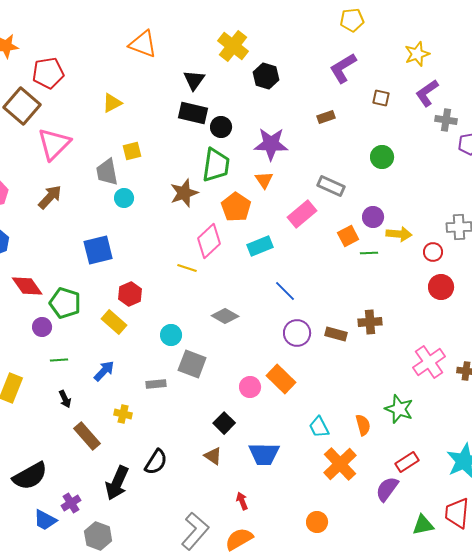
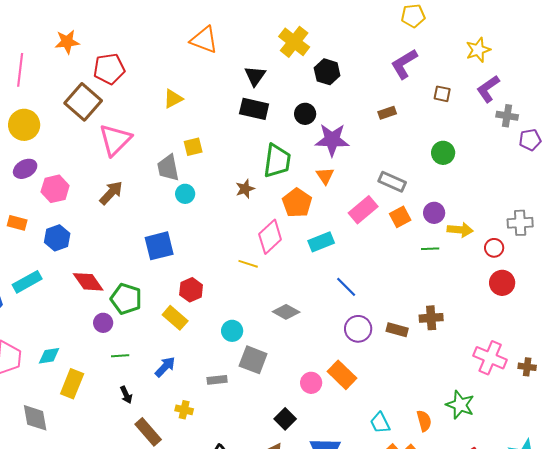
black circle: (221, 127) -> (305, 114), moved
brown star: (184, 193) -> (245, 189), size x0.7
orange square: (348, 236) -> (400, 217), moved
pink cross: (429, 362) -> (490, 358), turned -32

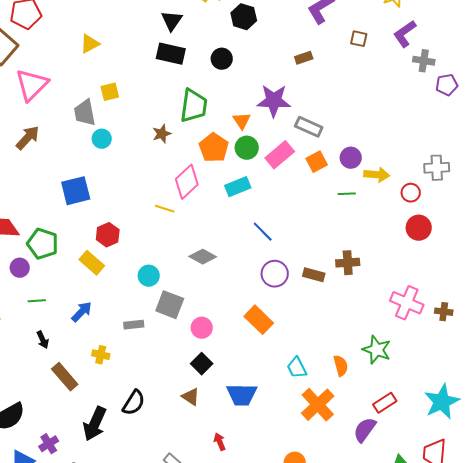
purple star: (332, 140) -> (274, 101), moved
green circle: (443, 153) -> (247, 148), moved
pink circle: (311, 383) -> (202, 328), moved

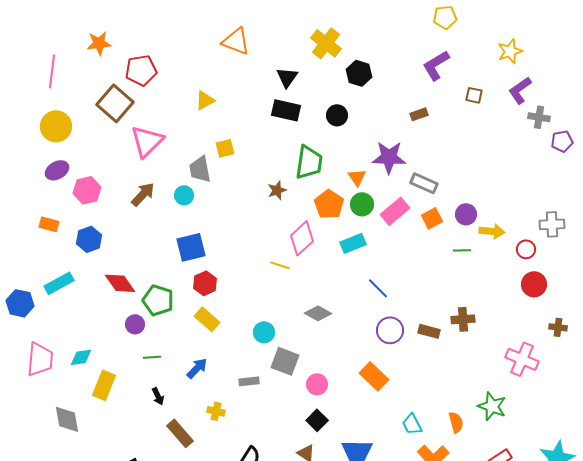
cyan circle: (102, 139) -> (184, 195), moved
red hexagon: (108, 235) -> (205, 283), moved
brown cross: (444, 312) -> (558, 327), moved

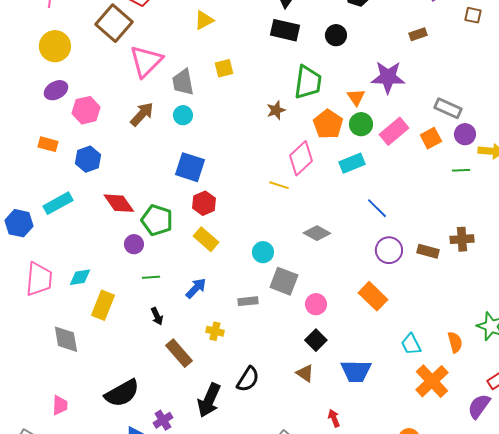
gray trapezoid: (200, 169) -> (183, 82), moved
gray rectangle: (424, 183) -> (448, 108), moved
blue square: (191, 247) -> (190, 167), turned 32

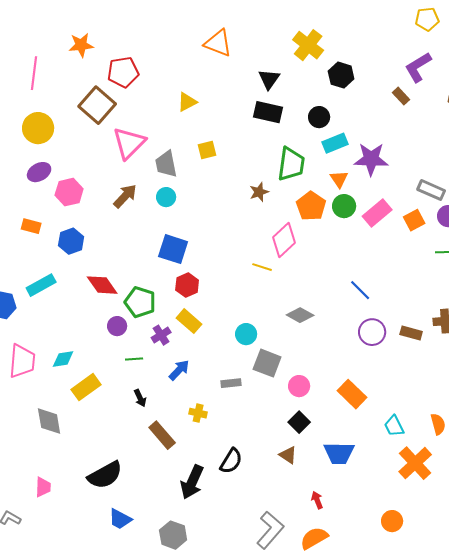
brown rectangle: (418, 34) -> (401, 96), moved, turned 66
cyan rectangle: (352, 163) -> (335, 143), moved
orange rectangle: (373, 296) -> (352, 394), moved
yellow rectangle: (103, 305) -> (86, 387), turned 32
purple cross: (163, 420) -> (161, 335), moved

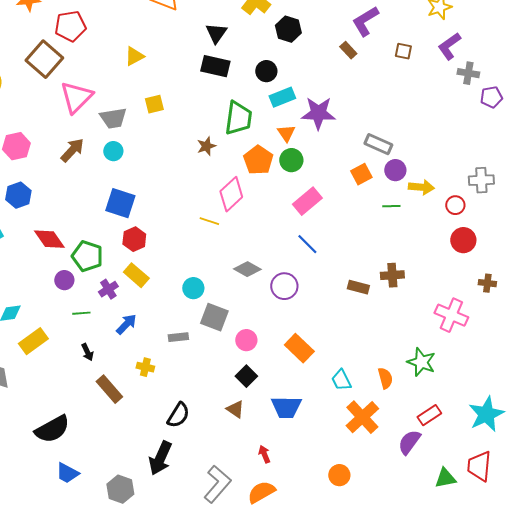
gray trapezoid: (166, 164) -> (113, 118), turned -88
pink rectangle: (377, 213) -> (307, 201), moved
purple circle: (372, 332) -> (284, 286), moved
black arrow: (192, 482) -> (160, 458), moved

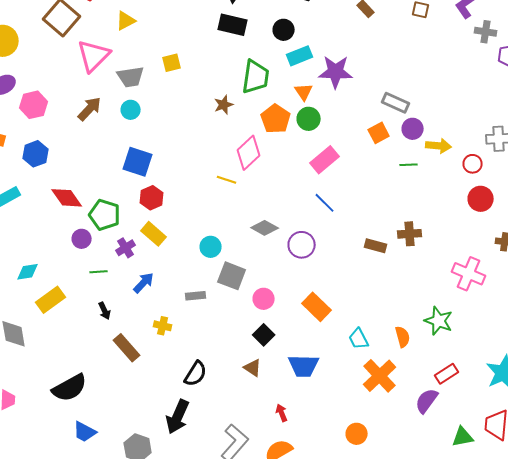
yellow triangle: (134, 56) -> (126, 21), moved

